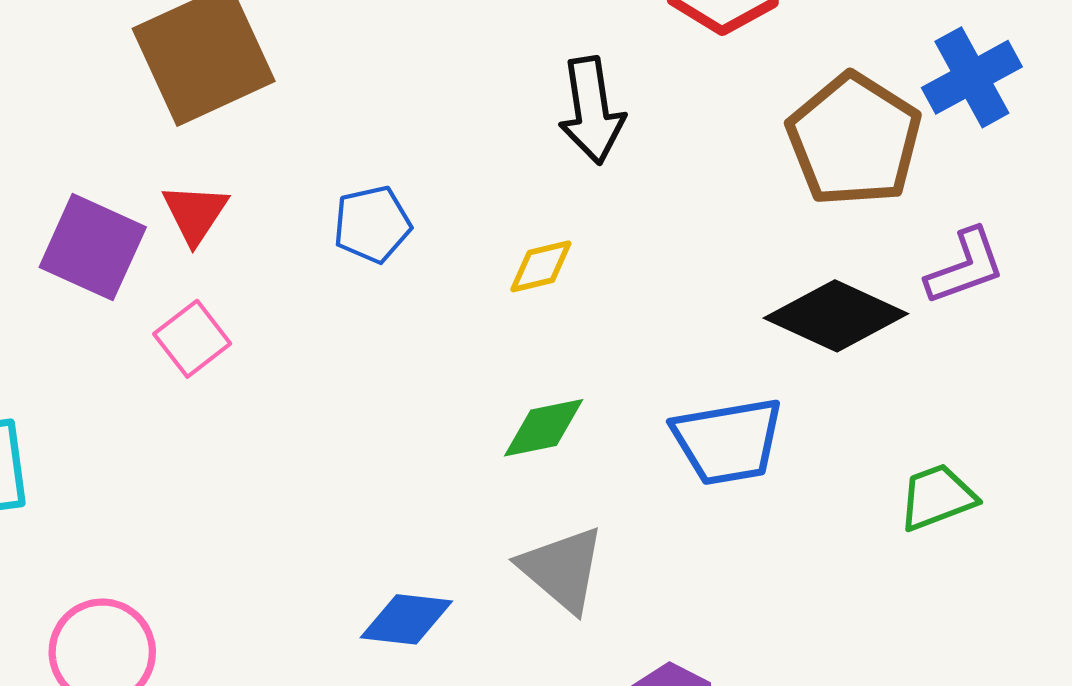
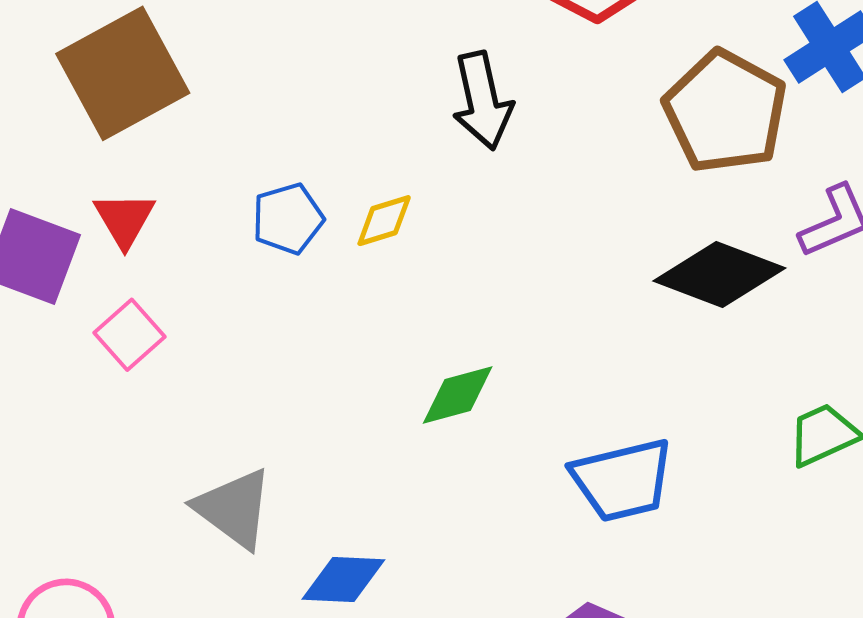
yellow diamond: (541, 266) -> (384, 221), moved
blue trapezoid: (728, 441) -> (622, 480), moved
gray triangle: (562, 569) -> (234, 508), moved

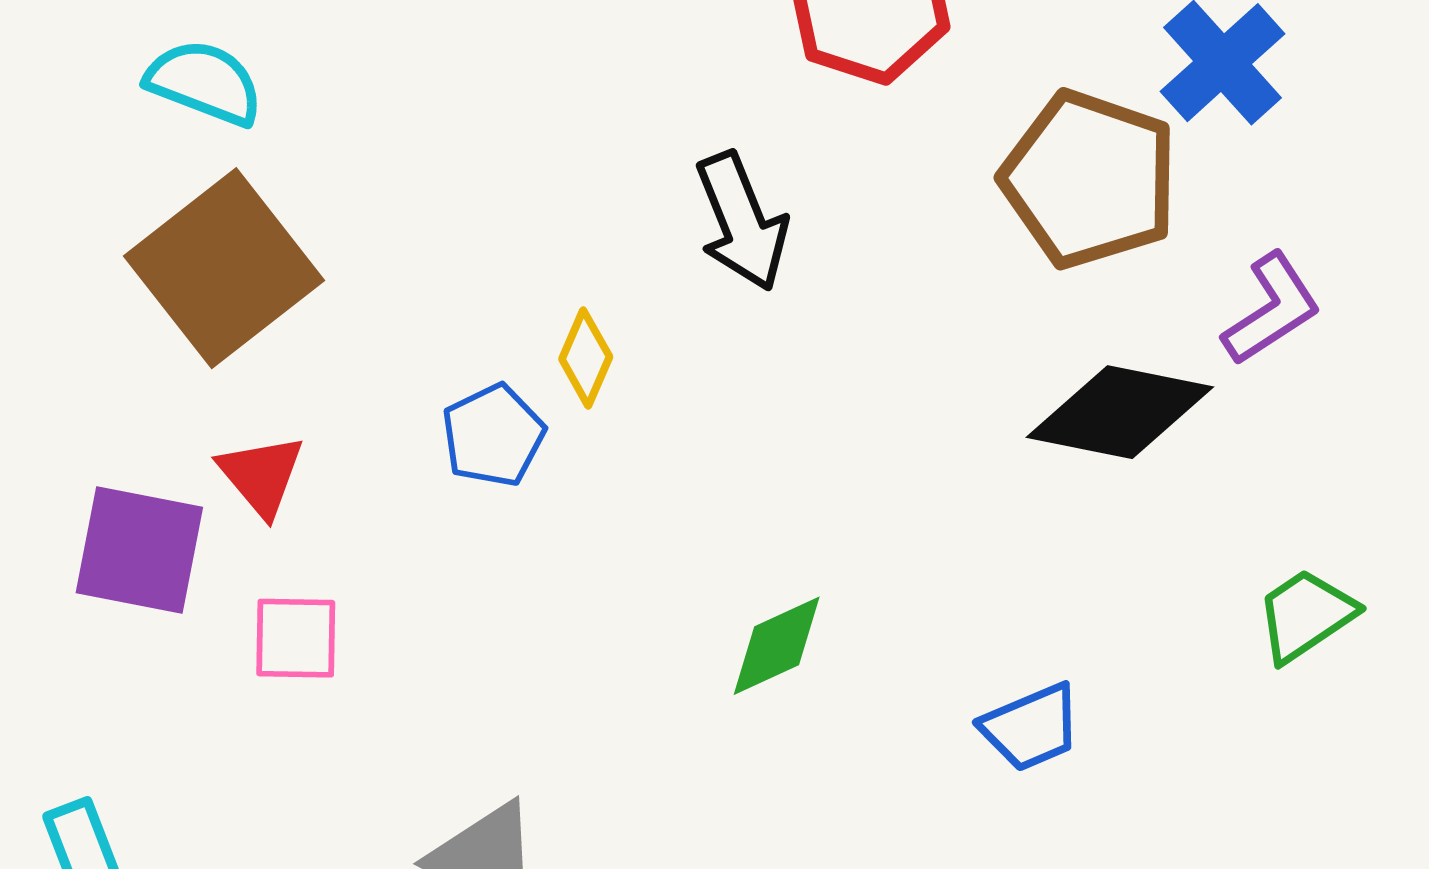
yellow diamond: (384, 221) -> (586, 358), moved, turned -40
pink square: (129, 335) -> (296, 638), turned -38
blue trapezoid: (622, 480) -> (1031, 727), size x0.7

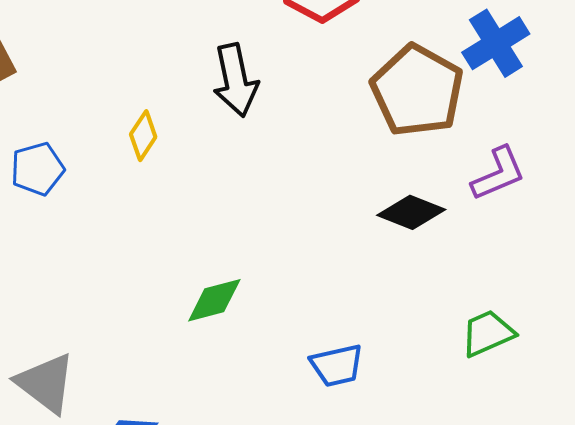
black diamond: (1120, 412) -> (411, 212), size x0.7
blue pentagon: (493, 435) -> (37, 169), moved

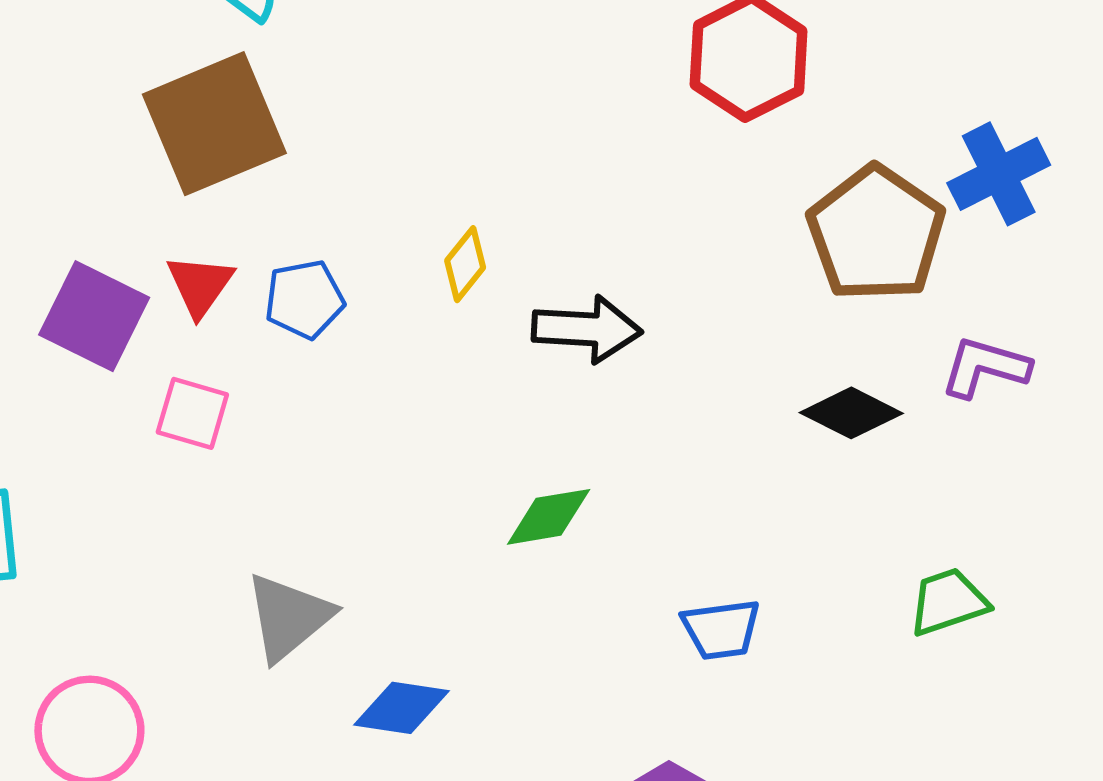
black arrow: (235, 80) -> (587, 329), moved, turned -80
purple L-shape: (498, 174) -> (985, 367), turned -146
gray triangle: (46, 383) -> (288, 617), turned 38

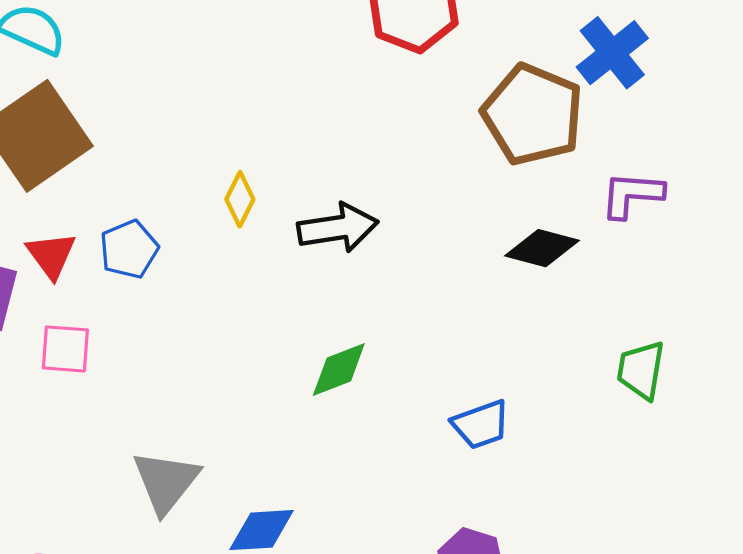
green trapezoid: (948, 602) -> (641, 370), turned -50

